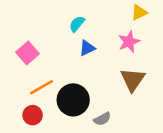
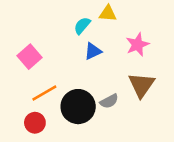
yellow triangle: (139, 12) -> (108, 13), moved, turned 30
gray semicircle: (102, 119) -> (109, 101), moved

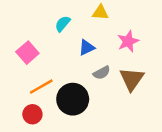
cyan semicircle: (82, 26) -> (63, 24), moved
gray semicircle: (109, 101) -> (102, 73), moved

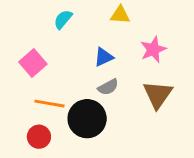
cyan semicircle: (63, 24) -> (63, 19), moved
gray semicircle: (102, 73) -> (108, 87), moved
orange line: (41, 87) -> (49, 104), turned 40

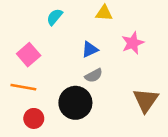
brown triangle: (158, 95) -> (146, 100), moved
orange line: (49, 104) -> (23, 87), moved

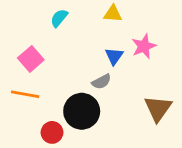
blue triangle: (90, 49) -> (114, 56), moved, turned -30
red circle: (34, 118) -> (52, 132), moved

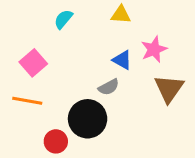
blue triangle: (114, 56) -> (122, 60), turned -36
brown triangle: (158, 108) -> (169, 89), moved

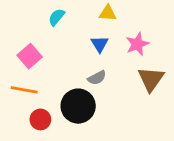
blue triangle: (122, 60) -> (100, 44), moved, turned 30
red circle: (56, 141) -> (40, 119), moved

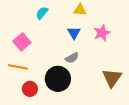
brown triangle: (151, 79) -> (112, 78), moved

